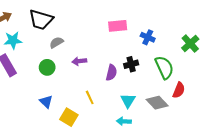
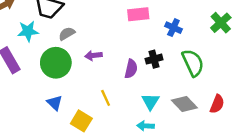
cyan star: (13, 40) -> (28, 31), moved
green cross: (190, 44) -> (221, 23), moved
green circle: (47, 67) -> (56, 63), size x1.6
red semicircle: (179, 90) -> (217, 104), moved

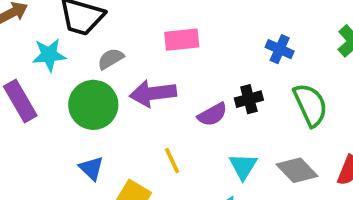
pink rectangle: (138, 14) -> (182, 40), moved
purple arrow: (93, 55) -> (153, 93), size x1.6
purple semicircle: (131, 69) -> (212, 114), turned 48

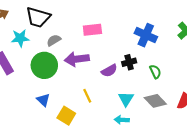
blue cross: (280, 49) -> (146, 35), size x1.5
green semicircle: (310, 105) -> (155, 72), moved, size x0.6

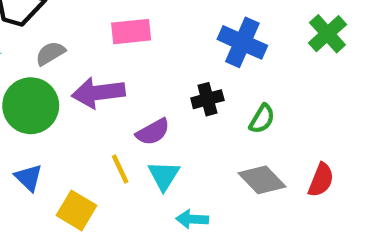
purple semicircle: (109, 71) -> (153, 132), moved
green semicircle: (155, 72) -> (262, 119), turned 56
cyan triangle: (126, 99) -> (164, 176), moved

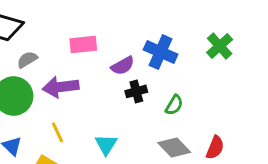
purple semicircle: (153, 132) -> (123, 66), moved
yellow line: (120, 169) -> (58, 132), moved

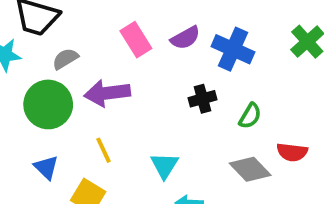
pink rectangle: (83, 44) -> (136, 40), turned 64
purple semicircle: (123, 66) -> (185, 38), moved
red semicircle: (215, 148) -> (292, 152), moved, turned 75

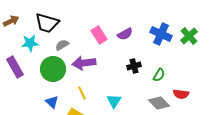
blue cross: (233, 49) -> (161, 34), moved

